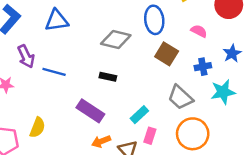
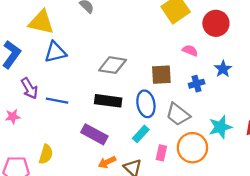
blue ellipse: (154, 20) -> (146, 104), moved
brown square: (167, 54) -> (161, 75), turned -30
black rectangle: (108, 77) -> (108, 101), size x1.6
cyan star: (223, 92) -> (220, 127), moved
pink rectangle: (150, 136) -> (161, 153), moved

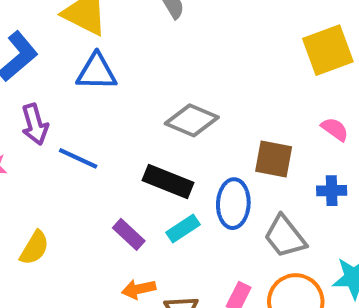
purple rectangle: (94, 134) -> (129, 234), size x0.7
cyan rectangle: (141, 134) -> (183, 228), moved

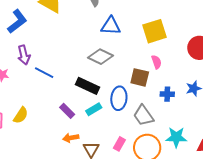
yellow square: (328, 50) -> (154, 31), moved
blue triangle: (97, 72) -> (111, 26), moved
pink semicircle: (335, 129) -> (156, 62), moved, turned 32

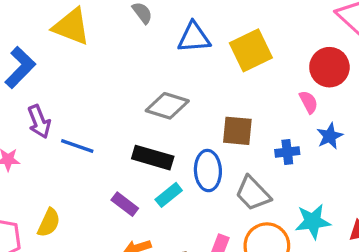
blue triangle: (111, 26) -> (194, 37), moved
pink semicircle: (156, 62) -> (309, 102), moved

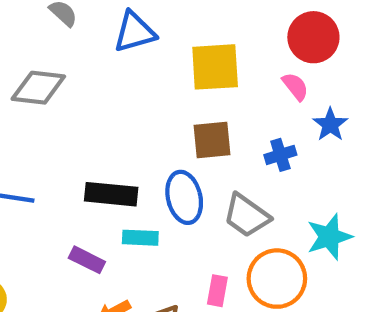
yellow square: (251, 50) -> (215, 67), moved, turned 33
gray diamond: (167, 106) -> (38, 88), moved
cyan rectangle: (169, 195) -> (140, 238), turned 52

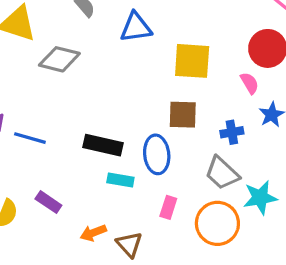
gray trapezoid: (247, 215) -> (222, 173), moved
purple rectangle: (87, 260) -> (48, 202), moved
pink rectangle: (217, 291) -> (168, 207), moved

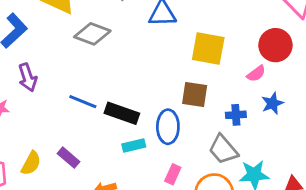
pink semicircle: (250, 83) -> (256, 74), turned 78
blue line: (30, 138) -> (83, 102), moved
cyan rectangle: (120, 180) -> (134, 145), turned -30

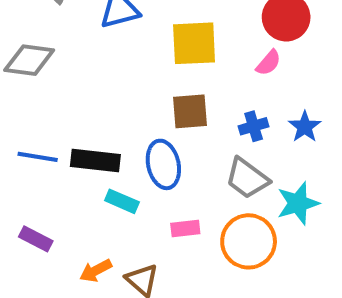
blue star: (272, 103) -> (305, 127), moved
cyan rectangle: (134, 145) -> (122, 201), turned 50
pink rectangle: (173, 174) -> (185, 228), turned 72

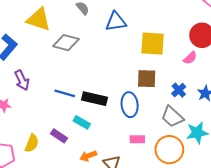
blue cross: (254, 126) -> (179, 90), turned -32
cyan rectangle: (122, 201) -> (82, 122), moved

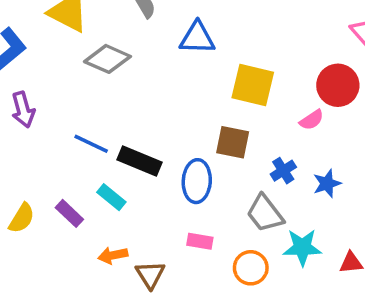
orange circle: (169, 150) -> (251, 268), size x0.7

